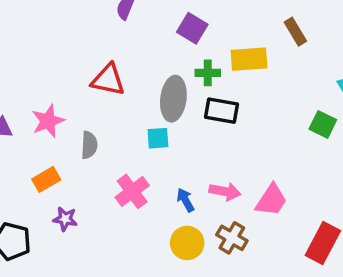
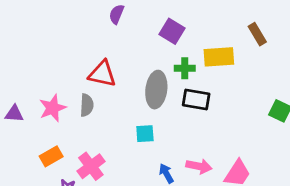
cyan square: (158, 138) -> (145, 134), moved
gray semicircle: (89, 145) -> (87, 105), moved
pink cross: (132, 191) -> (91, 166), moved

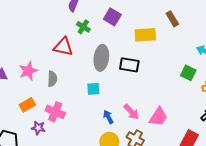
green cross: (185, 68) -> (83, 27), moved, turned 32
gray semicircle: (87, 105) -> (52, 79), moved
pink cross: (91, 166) -> (55, 112), turned -30
pink arrow: (199, 166) -> (131, 112), turned 36

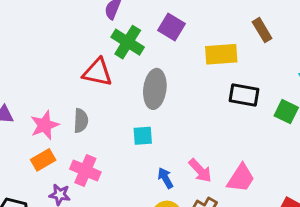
green cross: (83, 27) -> (128, 42), size x1.5
black rectangle: (129, 65) -> (244, 95), moved
pink star: (28, 71) -> (45, 125), moved

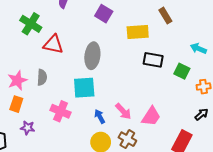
green cross: (128, 42) -> (31, 24), moved
cyan square: (143, 136) -> (84, 88), size x1.6
orange rectangle: (43, 160) -> (16, 104), turned -42
pink cross: (85, 170) -> (61, 111), moved

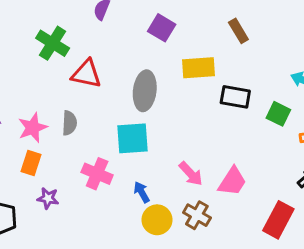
brown rectangle: (165, 16) -> (238, 31), moved
yellow rectangle: (138, 32) -> (198, 68), moved
blue arrow: (100, 116) -> (142, 192), moved

